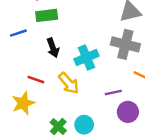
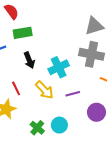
red line: (36, 80) -> (16, 88), turned 48
purple line: (113, 92) -> (73, 94), moved

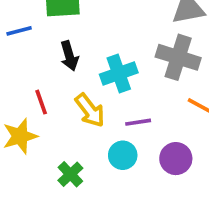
cyan circle: (59, 125) -> (123, 155), moved

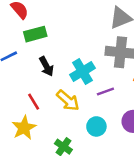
purple line: (138, 122) -> (105, 92), moved

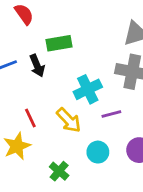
green rectangle: (35, 34) -> (59, 43), moved
black arrow: (46, 66) -> (37, 66), moved

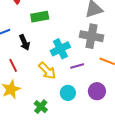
black arrow: (37, 66) -> (24, 42), moved
red line: (30, 118) -> (13, 65), moved

